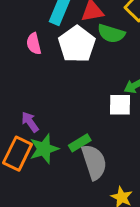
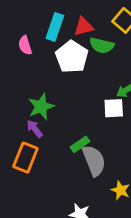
pink semicircle: (34, 44) -> (25, 45), moved
green star: (44, 149) -> (41, 107), moved

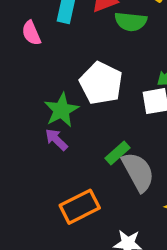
white pentagon: (72, 57) -> (101, 83), moved
orange rectangle: (25, 158) -> (80, 207), moved, turned 48

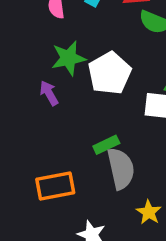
green star: (61, 110) -> (68, 58), moved
purple arrow: (56, 140) -> (49, 93), moved

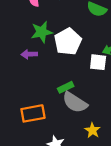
purple arrow: (49, 93) -> (29, 54), turned -63
gray semicircle: (121, 169) -> (75, 102), turned 135

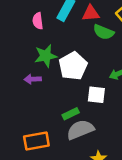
white square: (98, 62) -> (96, 95), moved
gray semicircle: (75, 102) -> (80, 130), turned 125

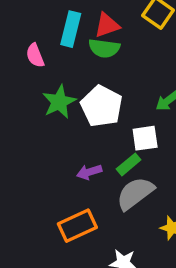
green semicircle: (103, 32) -> (104, 48), moved
purple arrow: (33, 79) -> (89, 172), moved
green rectangle: (71, 114) -> (129, 164), moved

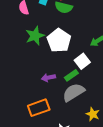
white square: (145, 138) -> (82, 61), turned -35

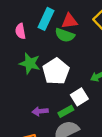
green star: (35, 36) -> (30, 63), turned 30

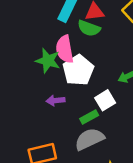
pink semicircle: (20, 31) -> (65, 49), moved, size x1.5
purple arrow: (40, 111) -> (56, 100), moved

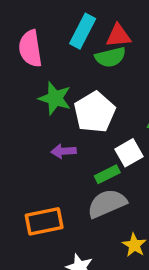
green semicircle: (89, 28) -> (110, 57), turned -35
pink semicircle: (65, 49) -> (30, 48), moved

